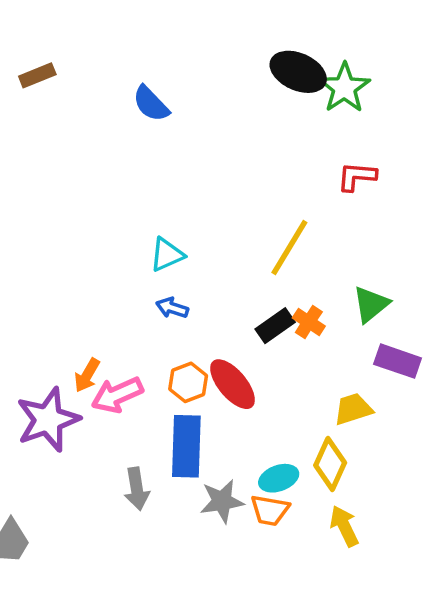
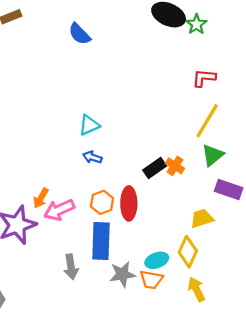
green star: (344, 88) -> (196, 24), size x0.7
yellow line: (289, 248) -> (207, 121), moved
red ellipse: (233, 384) -> (129, 203), turned 40

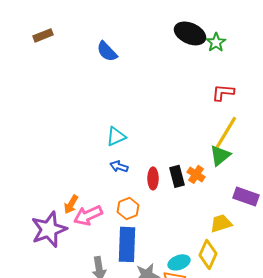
green triangle: (213, 155) -> (220, 155), moved
black rectangle: (155, 168) -> (177, 176), turned -70
red ellipse: (129, 203) -> (153, 178), moved, size x0.7

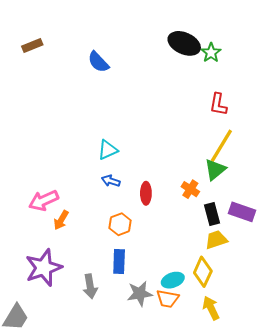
red L-shape: (223, 92) -> (218, 104), turned -85
black rectangle: (177, 176) -> (212, 214), moved
pink arrow: (88, 215) -> (44, 201), moved
purple star: (49, 229) -> (44, 268), moved
blue rectangle: (127, 244) -> (119, 261), size x0.7

